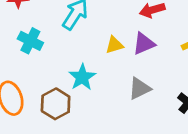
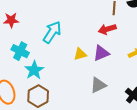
cyan star: (82, 77) -> (34, 70), moved

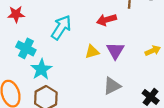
red arrow: (107, 29) -> (106, 20), moved
purple triangle: (101, 53) -> (115, 51), turned -36

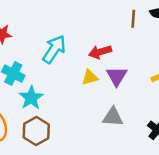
red arrow: (106, 20) -> (100, 52), moved
gray triangle: (112, 86) -> (113, 117), turned 30

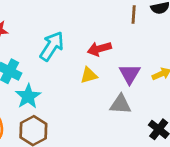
purple triangle: (117, 76) -> (130, 74), moved
gray triangle: (113, 117) -> (120, 104), moved

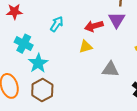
cyan arrow: (52, 46) -> (57, 24), size x0.7
purple triangle: (130, 74) -> (117, 20), moved

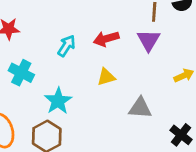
red arrow: (94, 26) -> (106, 39), moved
cyan star: (38, 63) -> (58, 101), moved

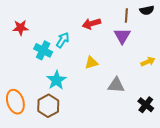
red arrow: (106, 39) -> (91, 24), moved
cyan cross: (21, 73) -> (43, 50), moved

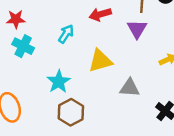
cyan cross: (43, 50) -> (23, 46), moved
yellow triangle: (91, 63) -> (100, 61), size x1.5
brown hexagon: (48, 106) -> (71, 112), moved

